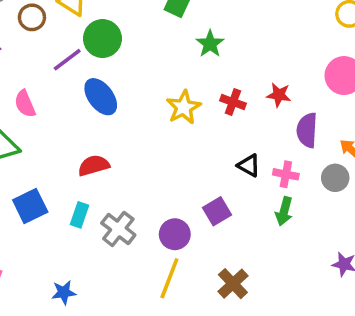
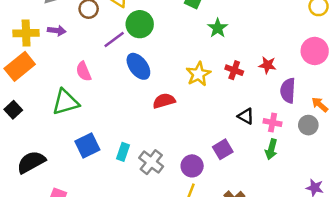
red semicircle: (94, 165) -> (164, 101), moved

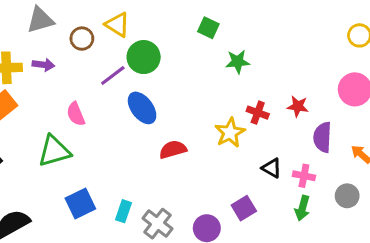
green star: (218, 28) -> (238, 62), turned 30
yellow star: (198, 74) -> (230, 133), moved
gray circle: (308, 125) -> (347, 196), moved

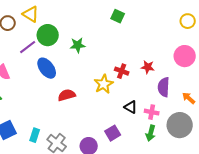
green square: (208, 28) -> (118, 16), moved
green star: (238, 62) -> (78, 45), moved
gray circle: (347, 196) -> (180, 125), size x1.6

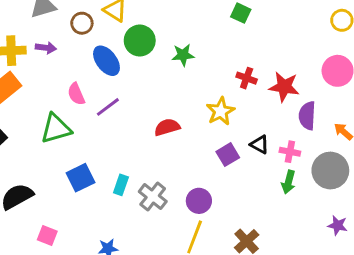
purple line: (28, 47) -> (108, 107), moved
red star: (148, 67) -> (284, 87), size x1.5
blue ellipse: (47, 68) -> (106, 61), moved
red cross: (122, 71) -> (247, 78), moved
purple square: (113, 133) -> (228, 155), moved

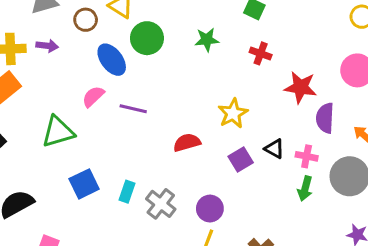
green star: (183, 55) -> (207, 40), moved
red cross: (247, 78) -> (261, 53), moved
pink semicircle: (76, 94) -> (93, 96), moved, turned 70
purple line: (108, 107) -> (133, 109), moved, turned 50
red semicircle: (167, 127) -> (187, 143), moved

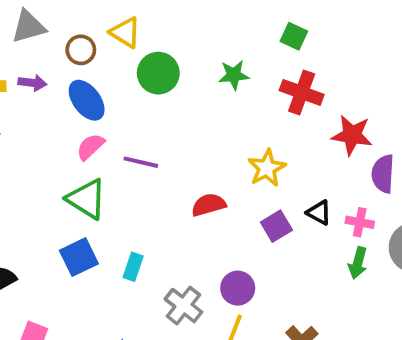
red cross: (261, 53) -> (302, 92), size x1.5
blue ellipse: (112, 60) -> (87, 100), moved
green triangle: (58, 132) -> (87, 199), moved, turned 48
gray cross: (161, 204) -> (183, 306), moved

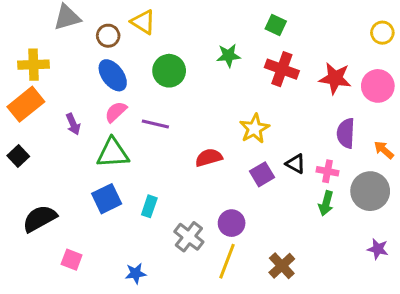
green circle: (158, 73) -> (169, 71), moved
purple arrow: (32, 83) -> (73, 124), moved, turned 60
red star: (352, 135) -> (335, 78), moved
green triangle: (87, 199) -> (113, 153), turned -36

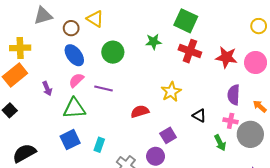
green square: (276, 25) -> (186, 21), size x1.6
pink cross: (328, 171) -> (231, 121), moved
purple square: (262, 174) -> (168, 135), moved
green arrow: (326, 203) -> (220, 143), turned -42

